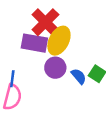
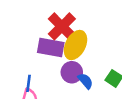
blue semicircle: (79, 76) -> (85, 81), moved

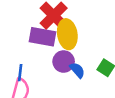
yellow ellipse: (76, 45) -> (67, 34), turned -36

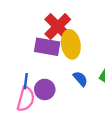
purple circle: (64, 62) -> (45, 89), moved

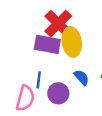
blue line: (26, 81) -> (39, 80), moved
purple circle: (45, 89) -> (58, 93), moved

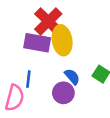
purple circle: (58, 93) -> (63, 93), moved

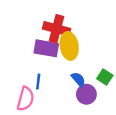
red cross: (48, 21) -> (57, 29), turned -30
purple circle: (63, 93) -> (86, 94), moved

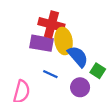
blue semicircle: (78, 79) -> (78, 56), moved, size x1.5
blue line: (38, 82) -> (50, 74), moved, turned -72

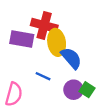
purple rectangle: (41, 43) -> (22, 39), moved
green square: (98, 71) -> (87, 90), moved

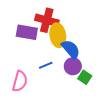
blue line: (43, 76) -> (46, 65), turned -48
purple circle: (73, 90) -> (73, 66), moved

